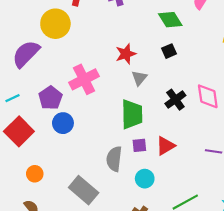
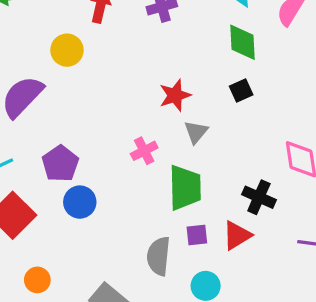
green diamond: (170, 20) -> (243, 42), turned 30
yellow circle: (55, 24) -> (67, 50), size x0.7
pink cross: (84, 79) -> (144, 151), moved, size x0.6
black cross: (175, 100) -> (259, 197), moved, turned -30

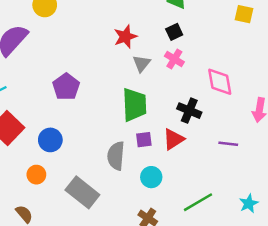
pink cross: (144, 151) -> (174, 59), moved, turned -30
purple pentagon: (60, 164) -> (66, 87), moved
blue circle: (80, 202) -> (50, 140), moved
orange circle: (37, 280) -> (36, 175), moved

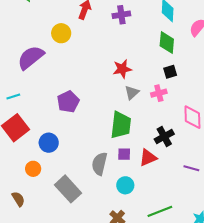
black square: (174, 32) -> (170, 72), moved
pink cross: (174, 59) -> (159, 93), turned 35
black cross: (189, 111) -> (164, 137), turned 30

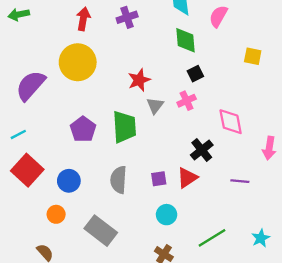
yellow circle: (61, 33) -> (78, 62), moved, size x1.6
green trapezoid: (121, 125) -> (124, 127), moved
gray semicircle: (100, 164) -> (119, 180), moved

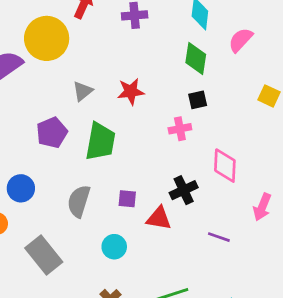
yellow circle: (78, 62) -> (47, 38), moved
gray triangle: (155, 106) -> (83, 91), moved
red triangle: (187, 178) -> (159, 218), turned 30
purple square: (159, 179) -> (127, 199), moved
cyan circle: (167, 215) -> (114, 247), moved

